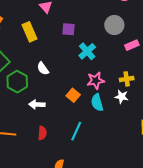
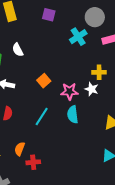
cyan cross: (87, 51) -> (78, 37), moved
pink star: (96, 81) -> (69, 91), moved
cyan semicircle: (97, 103) -> (73, 114), moved

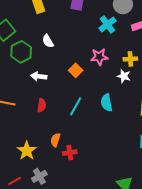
pink star: (69, 91) -> (99, 57), moved

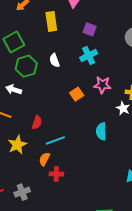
cyan cross: (107, 25) -> (89, 55), moved
white arrow: (39, 76) -> (14, 90), moved
cyan line: (76, 106) -> (55, 140), moved, turned 30
yellow star: (27, 151) -> (17, 145), moved

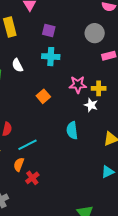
cyan cross: (89, 55) -> (51, 57), turned 36
pink star: (102, 85) -> (78, 85), moved
red cross: (56, 174) -> (32, 178), turned -32

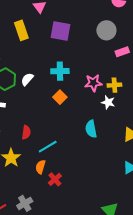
purple square: (49, 30) -> (60, 31), size x1.5
cyan cross: (51, 57) -> (60, 71), moved
white semicircle: (17, 65) -> (27, 79), moved, turned 72

